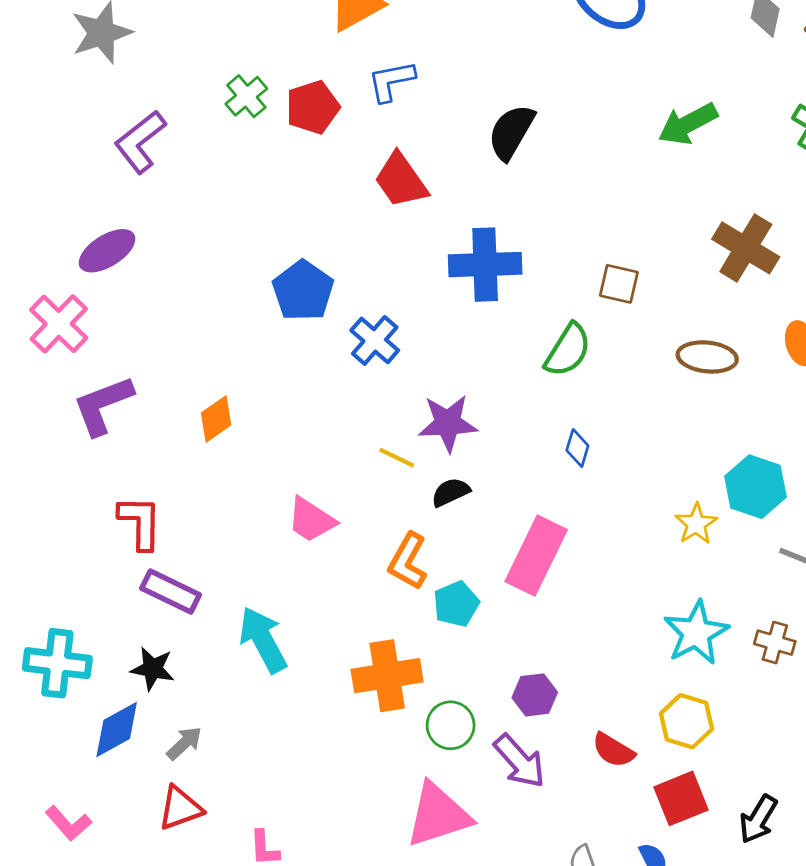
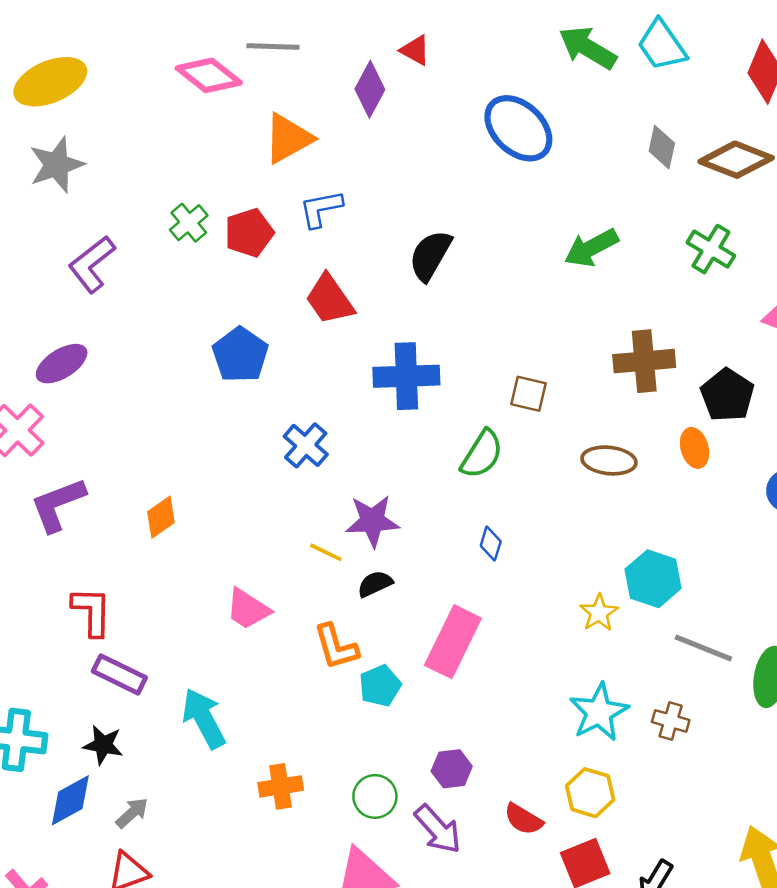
brown cross: (746, 248) -> (644, 361), turned -36
blue pentagon: (303, 291) -> (240, 355), moved
orange L-shape: (408, 561) -> (336, 647), turned -45
orange cross: (387, 676) -> (281, 786), moved, size x0.7

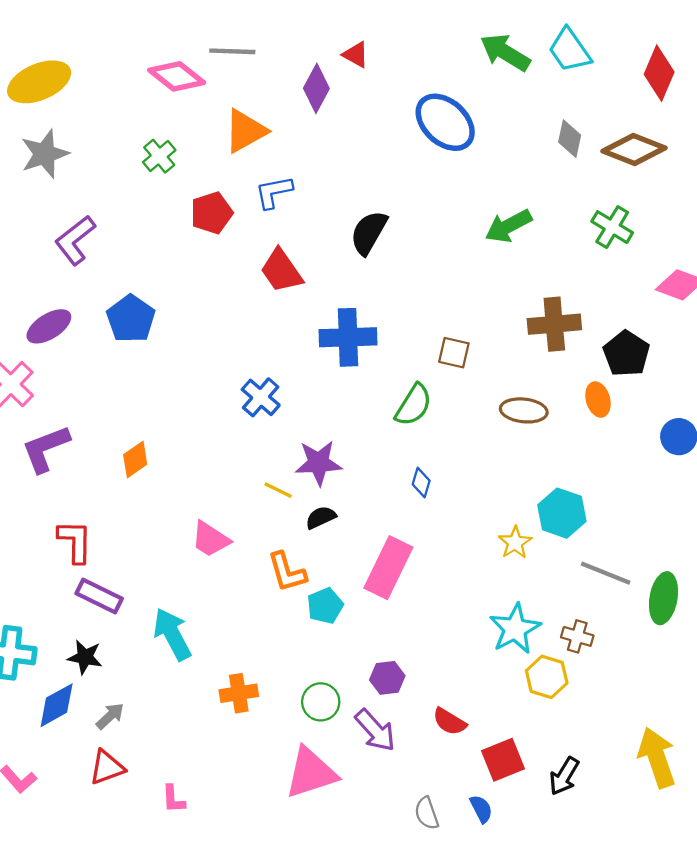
green cross: (189, 223) -> (159, 156), moved
blue pentagon: (240, 355) -> (131, 319), moved
yellow hexagon: (590, 793) -> (547, 677), moved

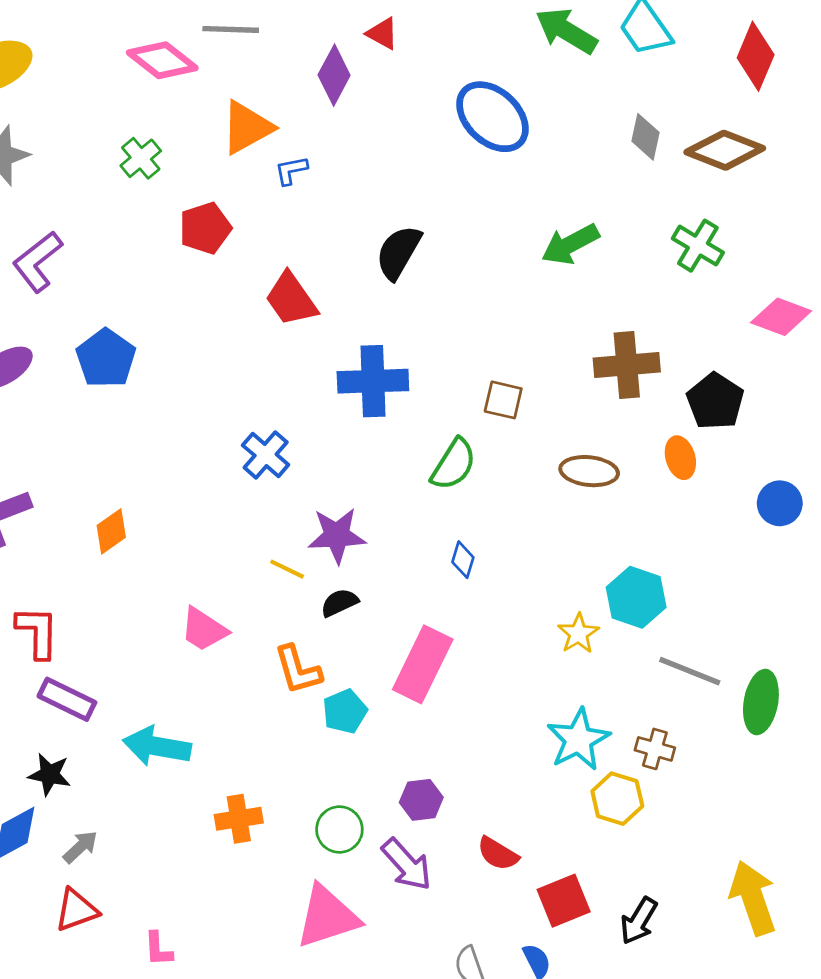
blue L-shape: (274, 192) -> (291, 170), moved, size x0.7
cyan arrow: (172, 634) -> (157, 746), turned -52

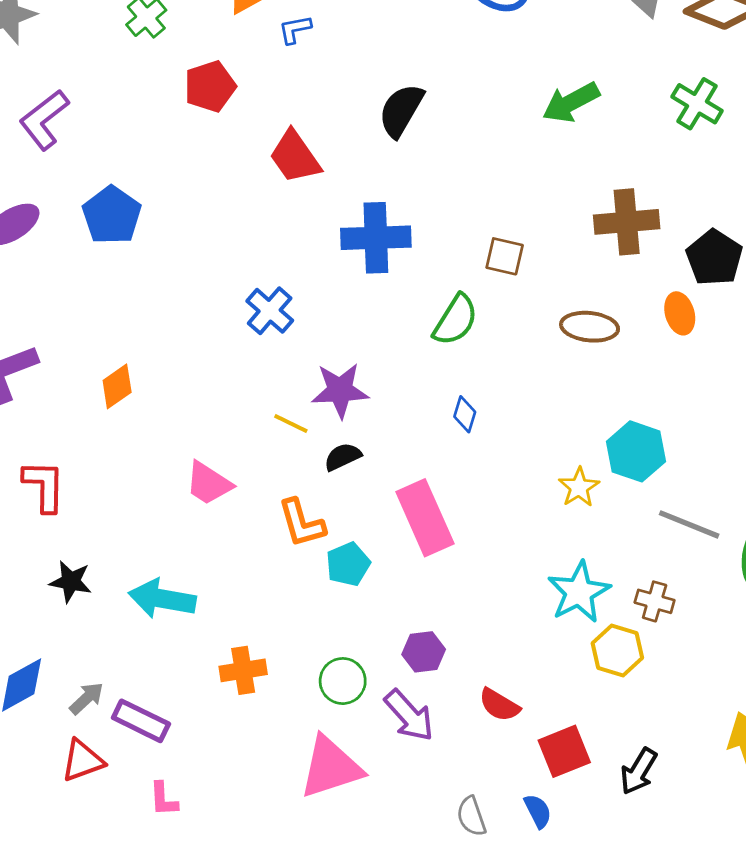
pink rectangle: (423, 664) -> (425, 518), turned -50
purple rectangle: (67, 699) -> (141, 721), moved
black star: (49, 774) -> (71, 581), moved

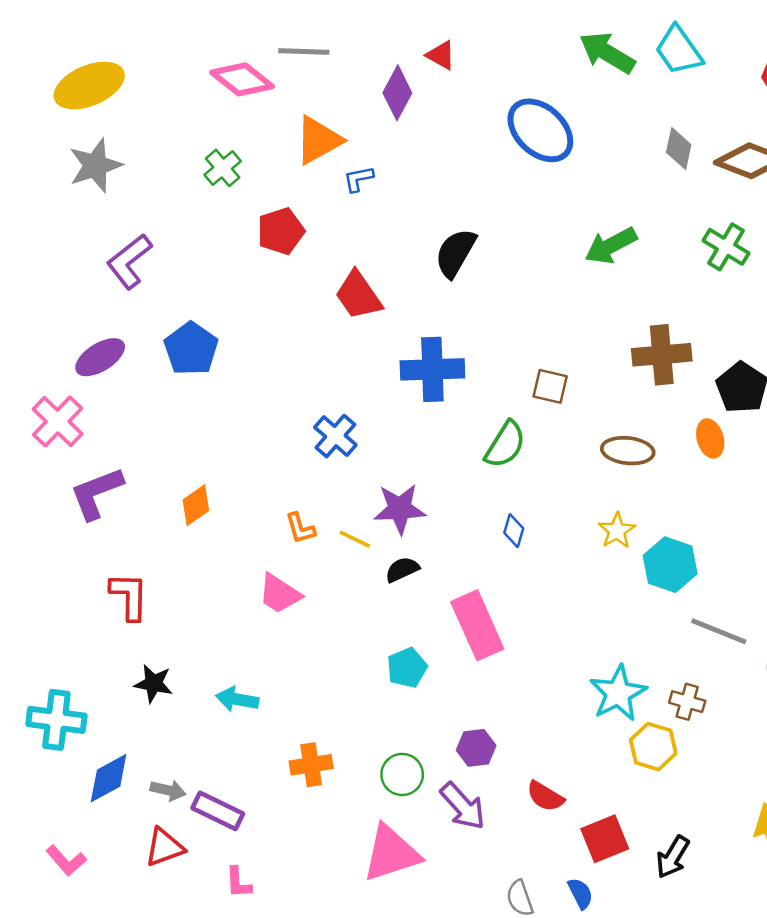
yellow star: (579, 487) -> (617, 531), moved
orange L-shape: (302, 523) -> (300, 528), moved, size x0.7
cyan arrow: (162, 599) -> (237, 699), size x0.7
gray arrow: (87, 698) -> (168, 790), turned 56

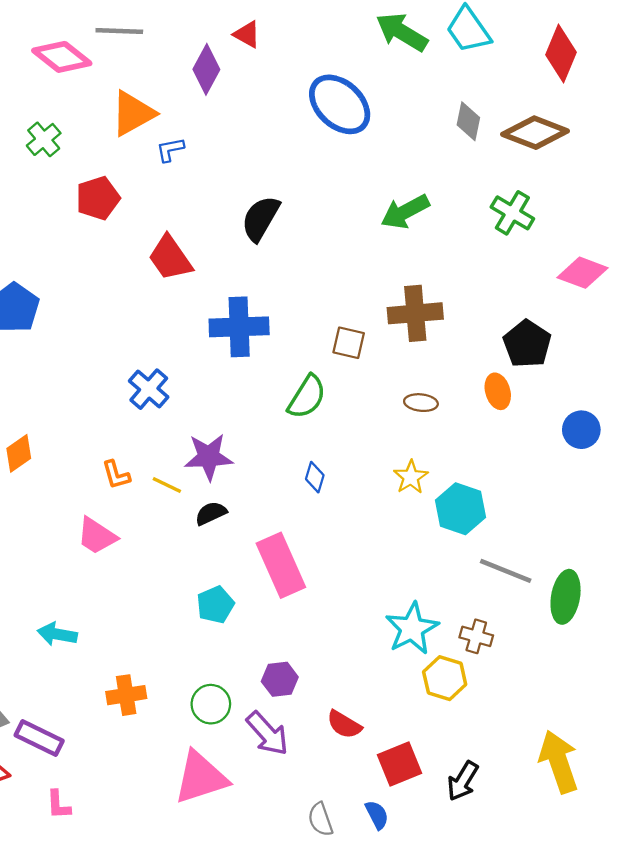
brown cross: (662, 355) -> (415, 313), moved
brown ellipse: (628, 451) -> (421, 403), size x0.7

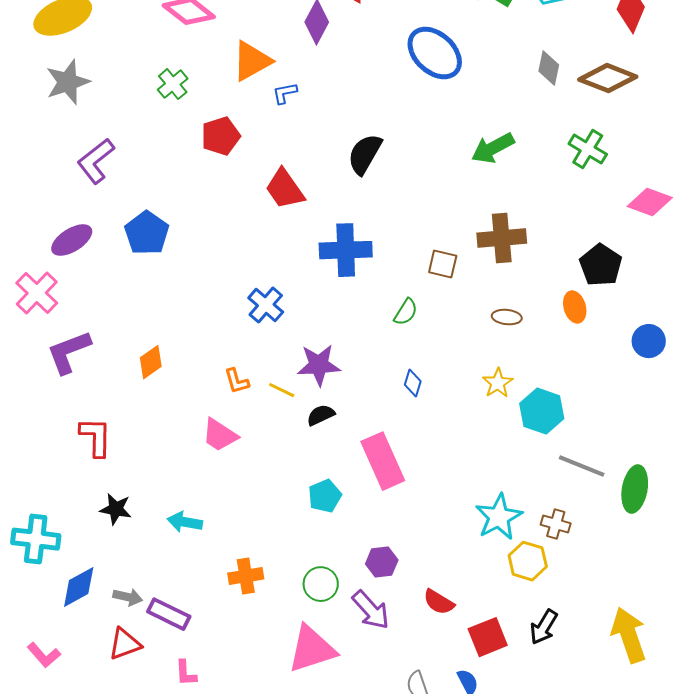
green semicircle: (307, 397) -> (406, 312), size x0.7
black arrow: (463, 781) -> (544, 627), moved

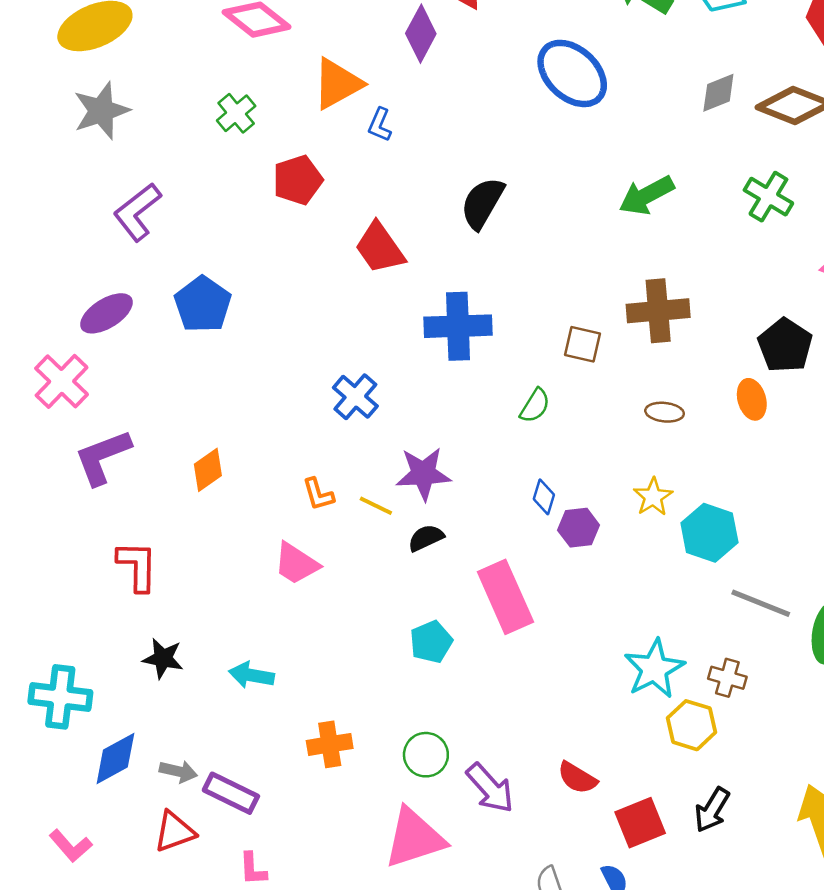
gray diamond: (549, 68) -> (718, 93), turned 56
blue L-shape: (285, 93) -> (380, 125), turned -56
purple hexagon: (382, 562) -> (579, 528), moved

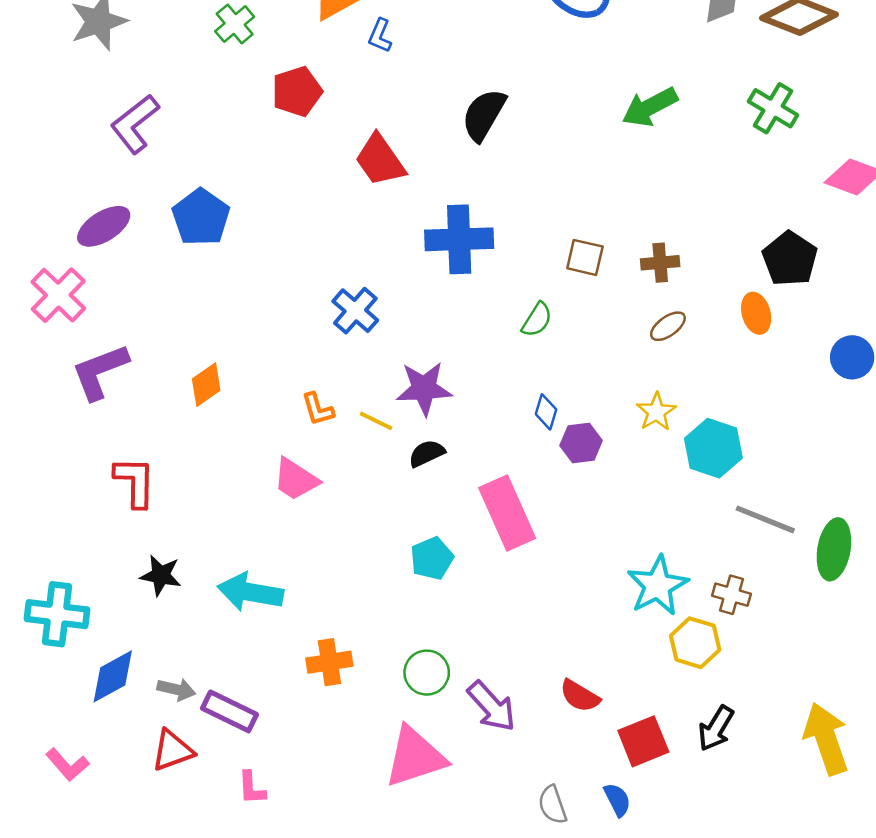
brown cross: (658, 311) -> (660, 263), moved, size x0.6
brown ellipse: (665, 412) -> (668, 326), turned -42
cyan arrow: (251, 675) -> (250, 592), size x1.4

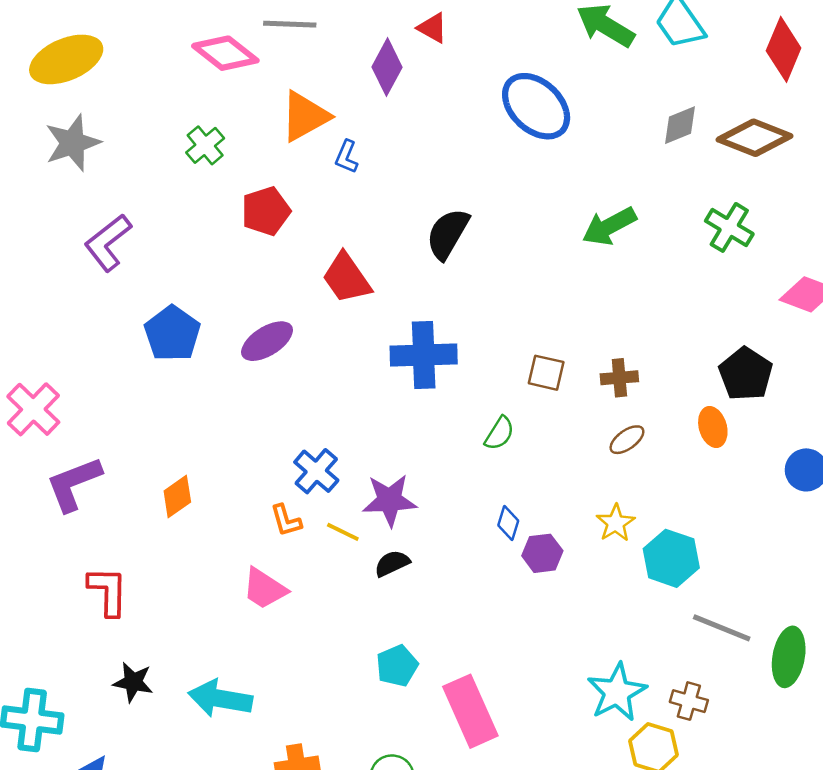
purple ellipse: (104, 226) -> (267, 341), moved
blue cross: (355, 311) -> (316, 471), moved
pink rectangle: (507, 513) -> (470, 711), moved

